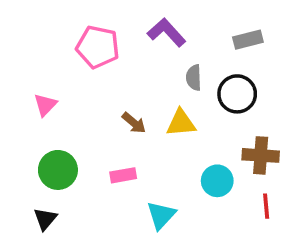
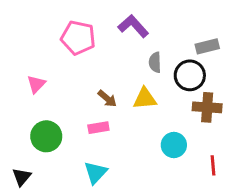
gray rectangle: (248, 40) -> (207, 46), moved
brown cross: (261, 155) -> (207, 107), moved
pink rectangle: (123, 175) -> (98, 128), moved
cyan triangle: (161, 215) -> (96, 173), moved
black triangle: (45, 219) -> (22, 177), moved

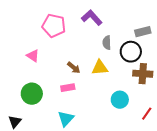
pink triangle: (36, 84) -> (33, 56), moved, turned -40
red line: (213, 165) -> (147, 114), turned 40

